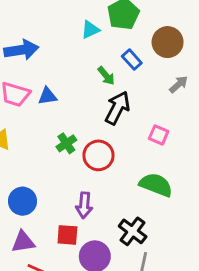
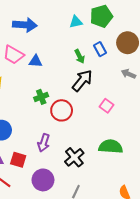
gray arrow: (179, 84) -> (128, 74), turned -128
green semicircle: (156, 185) -> (111, 147), moved, turned -30
black cross: (133, 231) -> (74, 157), moved
red square: (67, 235) -> (18, 160), moved

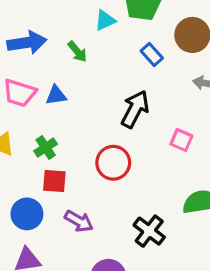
green arrow: (80, 56) -> (77, 52), moved
green cross: (41, 97) -> (46, 147), moved
purple arrow: (44, 143) -> (79, 221), moved, turned -66
red square: (18, 160) -> (54, 181), moved

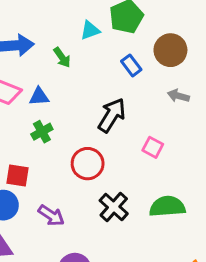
green cross: (46, 147) -> (42, 132), moved
red square: (54, 181) -> (18, 175), moved
black cross: (149, 231) -> (114, 207), moved

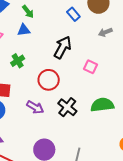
gray arrow: (178, 96) -> (105, 32), turned -32
blue triangle: (39, 97) -> (24, 30), moved
purple arrow: (51, 216) -> (35, 107), moved

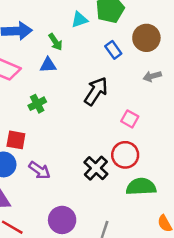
red circle: (49, 80) -> (125, 155), moved
green semicircle: (102, 105) -> (141, 187), moved
purple arrow: (35, 107) -> (40, 170), moved

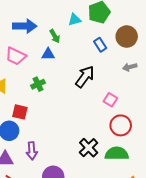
red circle: (125, 155) -> (121, 125), moved
black cross: (96, 168) -> (89, 148), moved
purple arrow: (40, 170) -> (32, 151), moved, turned 48

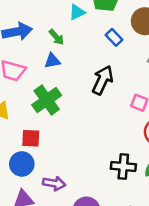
green cross: (38, 84) -> (47, 100), size x1.6
black cross: (89, 148) -> (123, 167), turned -30
purple arrow: (32, 151) -> (54, 183), turned -66

